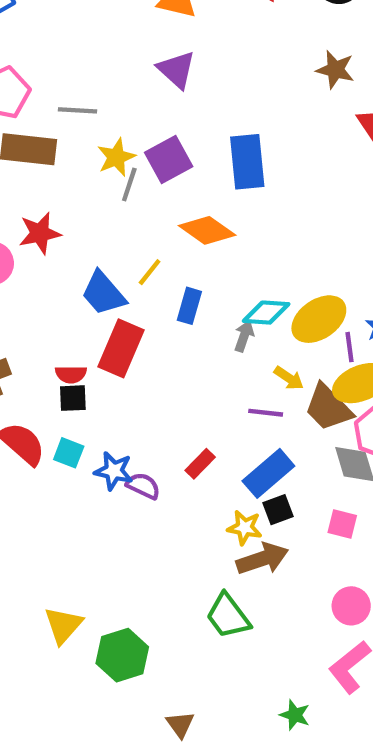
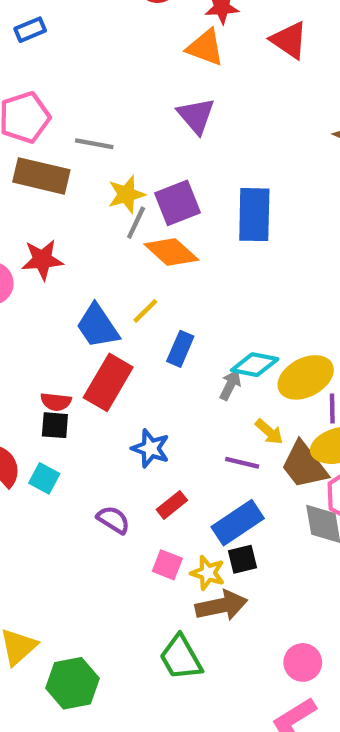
orange diamond: (207, 230) -> (171, 252), moved
blue star: (114, 471) -> (151, 448), moved
pink square: (342, 524) -> (167, 565), moved

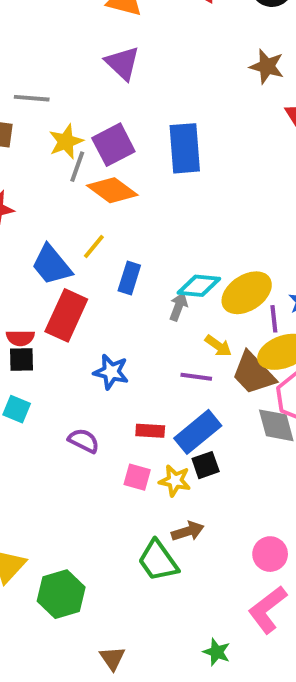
red rectangle: (172, 505) -> (150, 431), moved, turned 48
brown arrow: (221, 606) -> (188, 531), moved, size x0.7

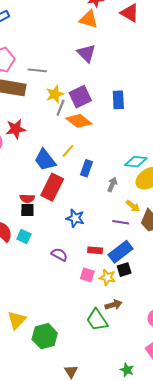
blue rectangle: (185, 148) -> (118, 100), size x0.7
cyan diamond: (199, 286) -> (136, 162), moved

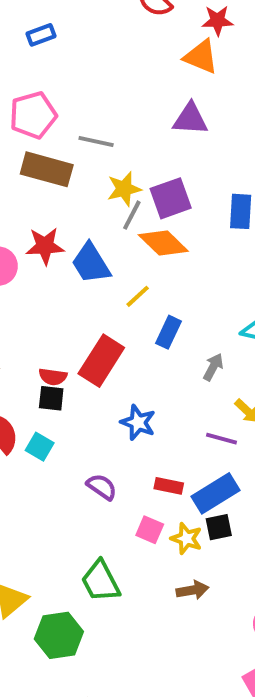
purple triangle: (86, 53) -> (190, 119), turned -48
blue trapezoid: (45, 160) -> (91, 263), moved
green trapezoid: (97, 320) -> (100, 581), moved

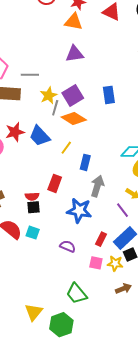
red rectangle: (101, 361) -> (55, 183), size x0.7
gray arrow: (213, 367) -> (97, 186), moved, size x1.5
blue star: (138, 423) -> (79, 211), size x1.4
purple line: (222, 439) -> (123, 210), turned 49
red rectangle: (169, 486) -> (101, 239), turned -64

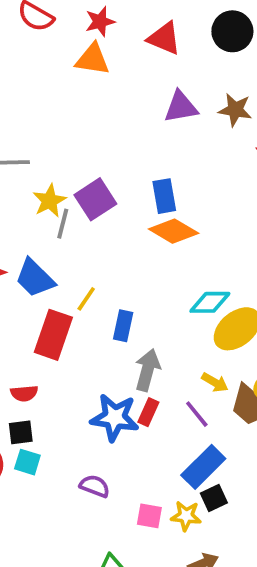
purple triangle: (75, 54) -> (181, 107), moved
orange diamond: (74, 119) -> (174, 231), moved
red rectangle: (55, 183) -> (53, 335), moved, size x1.4
black square: (33, 207) -> (21, 432), moved
red rectangle: (101, 239) -> (148, 412), moved

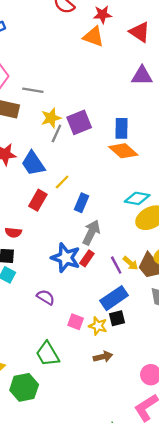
red rectangle: (53, 335) -> (38, 200), size x0.7
yellow arrow: (215, 382) -> (130, 263), moved

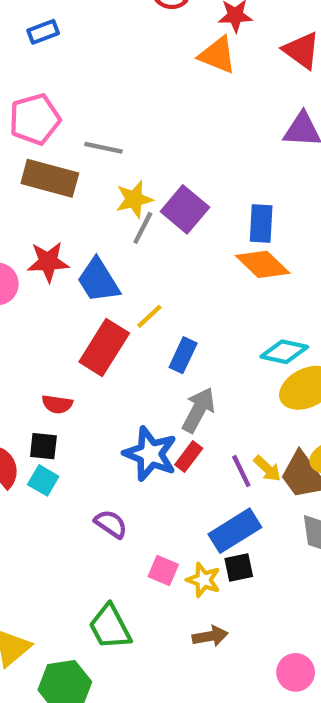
purple square: (79, 122) -> (185, 209), turned -30
red rectangle: (38, 200) -> (104, 347), size x1.4

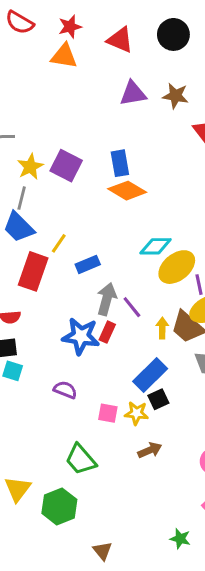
gray line: (143, 228) -> (22, 198), moved
blue rectangle: (183, 355) -> (88, 264), turned 55
yellow arrow: (267, 469) -> (162, 328), turned -120
purple line: (241, 471) -> (132, 307), moved

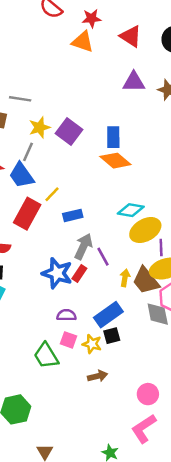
purple semicircle: (65, 390) -> (66, 315), moved, turned -30
green trapezoid: (81, 460) -> (46, 356), moved

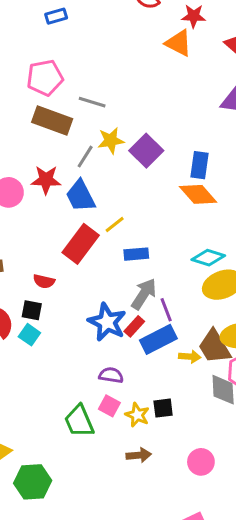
gray line: (28, 152) -> (85, 157), moved
yellow arrow: (125, 278) -> (190, 357), moved, turned 77
blue rectangle: (108, 315) -> (158, 339), moved
pink circle: (148, 394) -> (201, 462), moved

